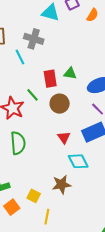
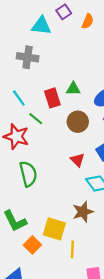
cyan line: (20, 57) -> (19, 98), moved
brown circle: (60, 104) -> (78, 122), moved
yellow square: (34, 196) -> (54, 229), size x1.5

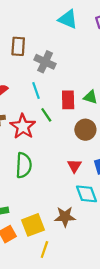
cyan triangle: (41, 26) -> (68, 19), moved
gray cross: (28, 57) -> (45, 62), moved
yellow square: (54, 229) -> (33, 225), turned 35

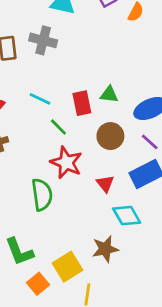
gray cross: (45, 62) -> (43, 40), moved
cyan line: (36, 91) -> (40, 99), turned -35
red star: (23, 126) -> (66, 163), moved

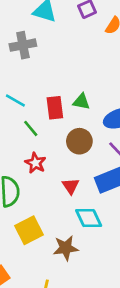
gray cross: (43, 40) -> (23, 45), turned -30
red star: (66, 163) -> (35, 163), size x0.7
yellow square: (67, 267) -> (29, 230), moved

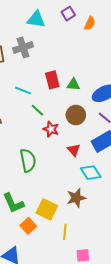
red rectangle: (55, 108) -> (52, 80), moved
red star: (35, 163) -> (51, 129), moved
yellow square: (29, 230) -> (47, 209), moved, turned -30

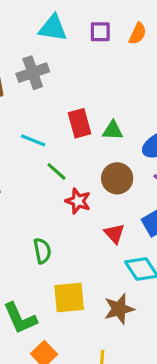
purple square: (68, 14) -> (100, 32), moved, turned 32
green semicircle: (28, 160) -> (42, 251), size x0.7
yellow square: (47, 209) -> (69, 297), moved, turned -30

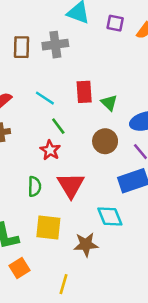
green triangle: (113, 130) -> (109, 103), turned 30
red star: (78, 201) -> (50, 150), moved
red triangle: (114, 234) -> (71, 185), moved, size x1.6

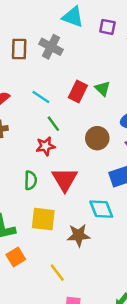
gray cross: (55, 45) -> (51, 47), turned 35
red rectangle: (84, 92) -> (78, 92), turned 30
green triangle: (109, 103) -> (102, 89), moved
red star: (50, 150) -> (45, 146), turned 30
yellow line: (64, 284) -> (57, 273), turned -54

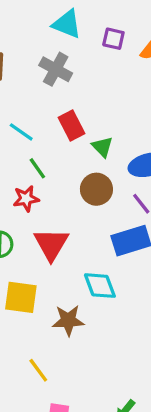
gray cross: (51, 47) -> (56, 69), moved
green triangle: (102, 89) -> (102, 147), moved
red rectangle: (78, 92) -> (71, 125), turned -55

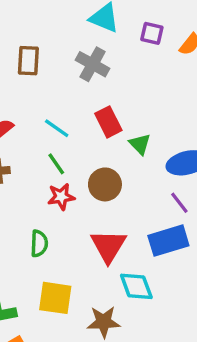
green line: (37, 168) -> (56, 164), moved
brown circle: (96, 189) -> (105, 184), moved
red triangle: (51, 244) -> (108, 246), moved

